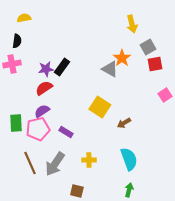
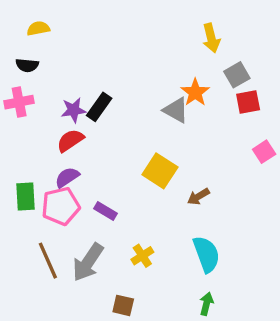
black semicircle: (17, 41) -> (27, 65), turned 88
yellow cross: (89, 160) -> (142, 256), turned -32

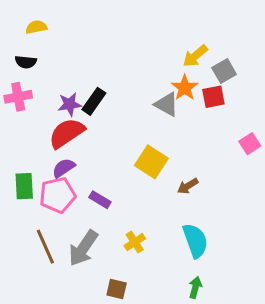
yellow arrow: (211, 38) -> (195, 56), moved, turned 64
red square: (248, 102) -> (213, 97), moved
red semicircle: (70, 140) -> (67, 133), size x1.4

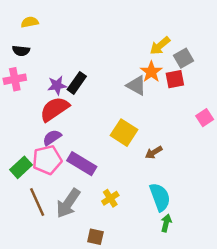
green rectangle: (24, 186) -> (21, 167), moved, turned 50
purple rectangle: (100, 200) -> (82, 164), size x1.6
green arrow: (195, 287) -> (166, 223), moved

